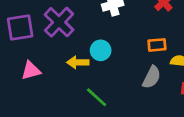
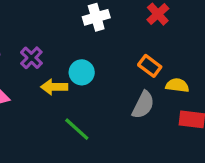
purple cross: (59, 22) -> (31, 58), moved, size x0.6
orange rectangle: (157, 45) -> (150, 66), turned 42

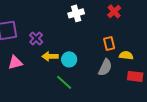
orange rectangle: (150, 66) -> (109, 43), turned 40
cyan circle: (82, 72) -> (69, 59), moved

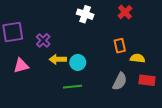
white cross: (76, 13) -> (85, 14), turned 35
gray semicircle: (105, 67) -> (120, 81), moved
green line: (64, 82) -> (73, 87), turned -48

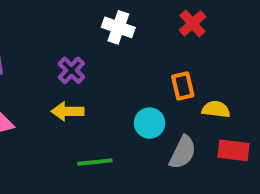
purple cross: (43, 40) -> (71, 70), moved
cyan circle: (78, 62) -> (150, 123), moved

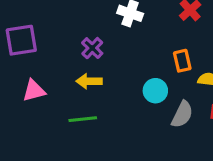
green line: (95, 162) -> (83, 119), moved

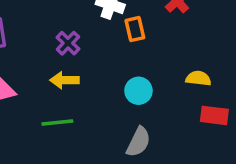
orange rectangle: (182, 61) -> (135, 29), moved
gray semicircle: (182, 114) -> (138, 142), moved

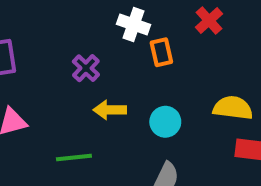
yellow semicircle: (198, 78) -> (233, 108), size x1.4
yellow arrow: (64, 80) -> (110, 110), moved

